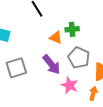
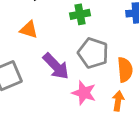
orange triangle: (56, 38) -> (29, 30), moved

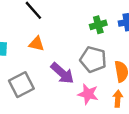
green cross: (80, 14) -> (98, 25), moved

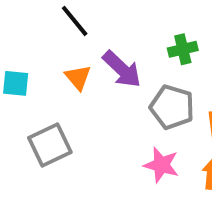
orange triangle: (37, 44) -> (78, 77), turned 35
purple arrow: (62, 73) -> (122, 69), moved

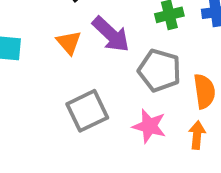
gray square: (50, 145) -> (87, 111), moved

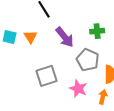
orange triangle: (69, 42) -> (30, 37), moved

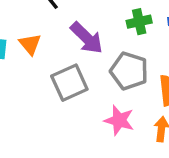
gray square: (46, 76) -> (69, 83), moved

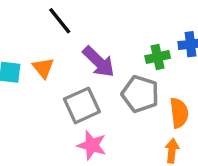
green cross: (139, 22) -> (158, 57), moved
pink star: (119, 120) -> (92, 145), moved

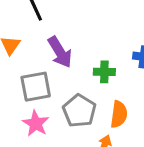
green cross: (158, 57) -> (104, 72), moved
gray pentagon: (140, 94) -> (79, 111), moved

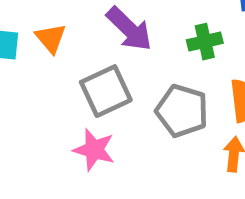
pink star: (36, 123) -> (94, 150), moved

